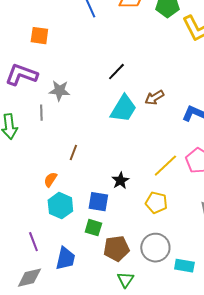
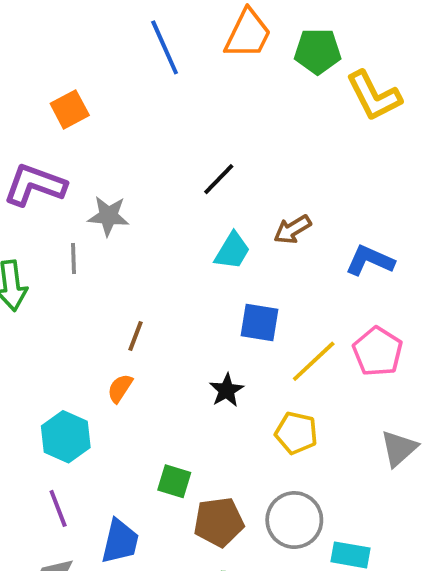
orange square: (39, 36) -> (70, 109), turned -36
cyan trapezoid: (123, 109) -> (232, 251), size x0.7
orange semicircle: (50, 180) -> (120, 388), moved
blue square: (98, 202) -> (259, 322), moved
cyan hexagon: (60, 206) -> (66, 437), moved

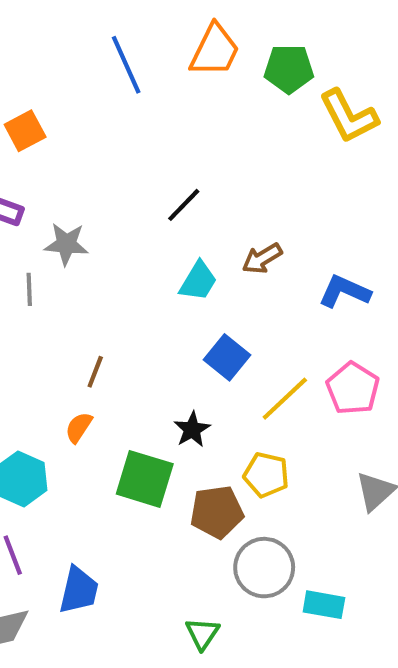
blue square: (259, 322) -> (227, 357), turned 30
green square: (174, 481) -> (145, 479), moved, size x1.6
brown pentagon: (219, 522) -> (217, 512), moved

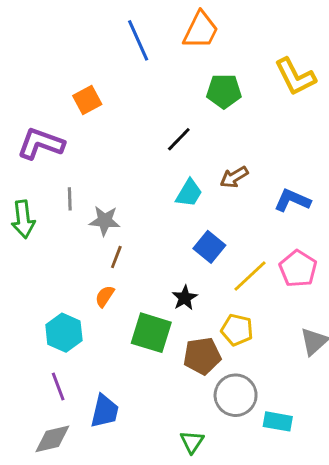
green pentagon: (289, 69) -> (224, 91), moved
orange square: (25, 131) -> (87, 100), moved
gray star: (66, 244) -> (105, 221), moved

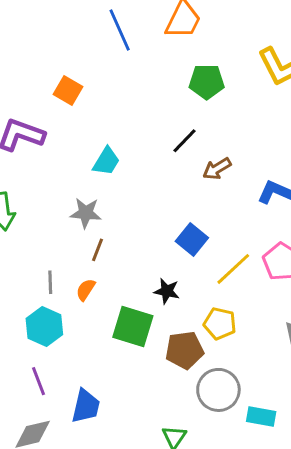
orange square: (87, 100) -> (68, 91), turned -32
black line: (179, 139) -> (184, 141), moved
cyan trapezoid: (189, 193) -> (106, 161), moved
gray line: (70, 199) -> (50, 282), moved
black star: (185, 298) -> (167, 291), turned -30

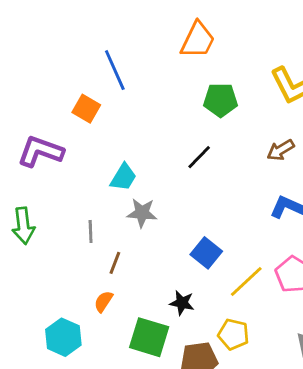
blue line: (120, 30) -> (115, 70), moved
brown arrow: (217, 169) -> (281, 150), moved
gray star: (86, 213) -> (142, 213), moved
gray line: (50, 282) -> (91, 231), moved

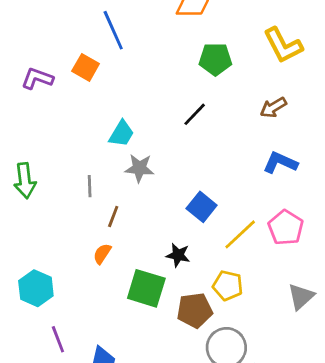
purple L-shape: (41, 151) -> (37, 78), moved, size x0.7
cyan hexagon: (63, 337) -> (36, 288), moved

